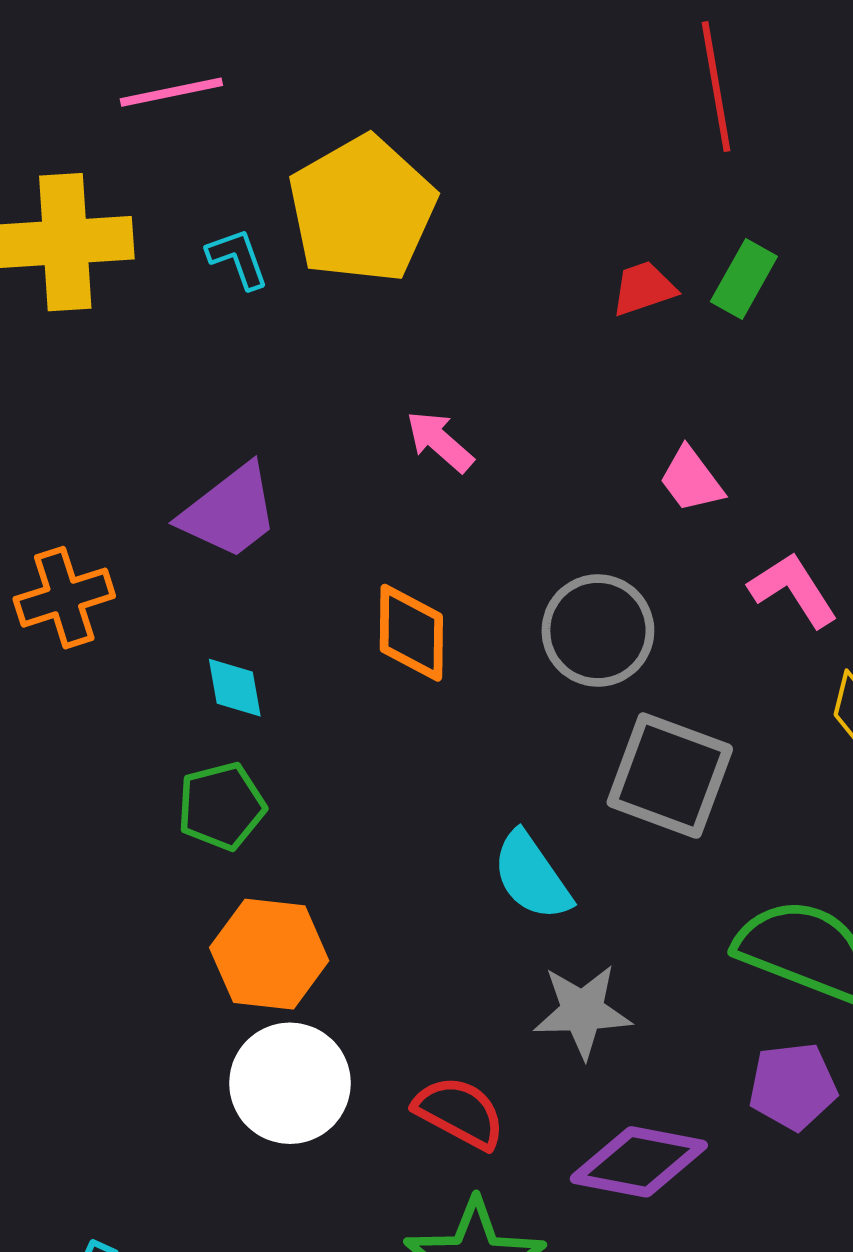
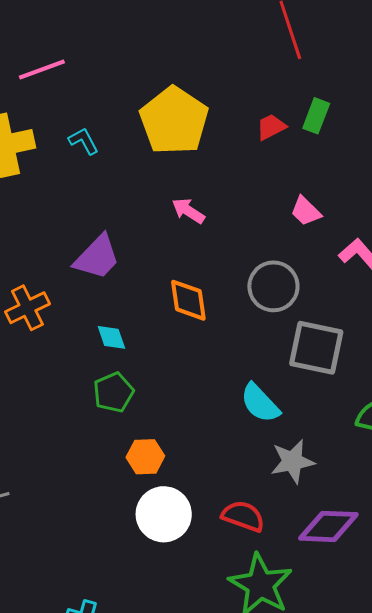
yellow pentagon: (362, 209) -> (174, 121), moved
orange hexagon: (269, 954) -> (145, 457), size x0.7

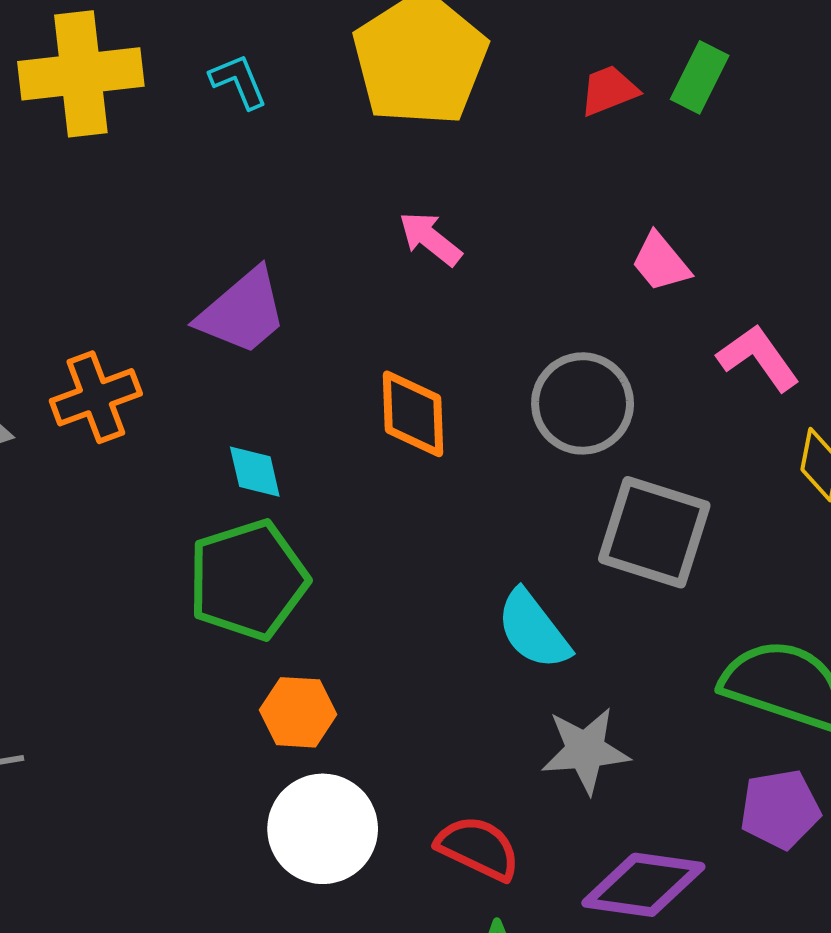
green pentagon: (113, 392) -> (248, 580), size x1.5

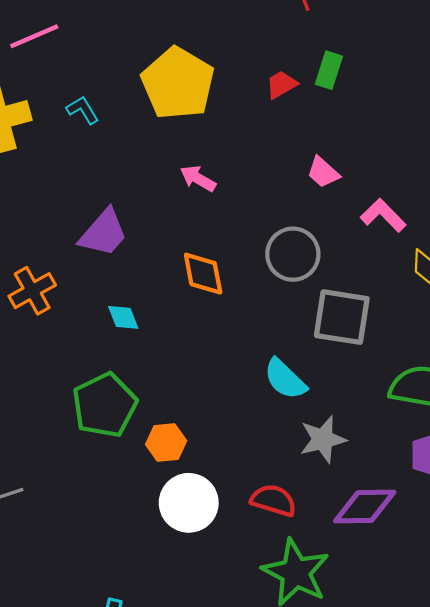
green pentagon: (248, 580) -> (105, 405), moved

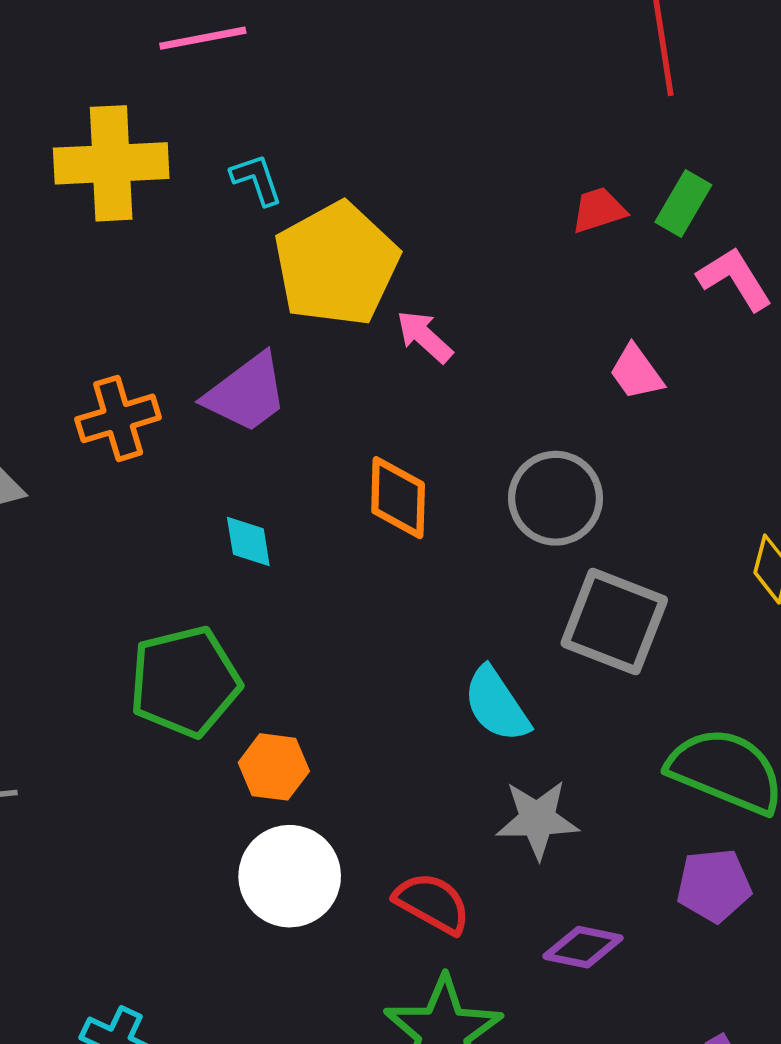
yellow pentagon: (178, 83) -> (336, 264), moved
pink L-shape: (383, 215) -> (735, 279), moved
orange cross: (32, 291) -> (118, 418), moved
purple diamond: (365, 507) -> (583, 947), size x0.7

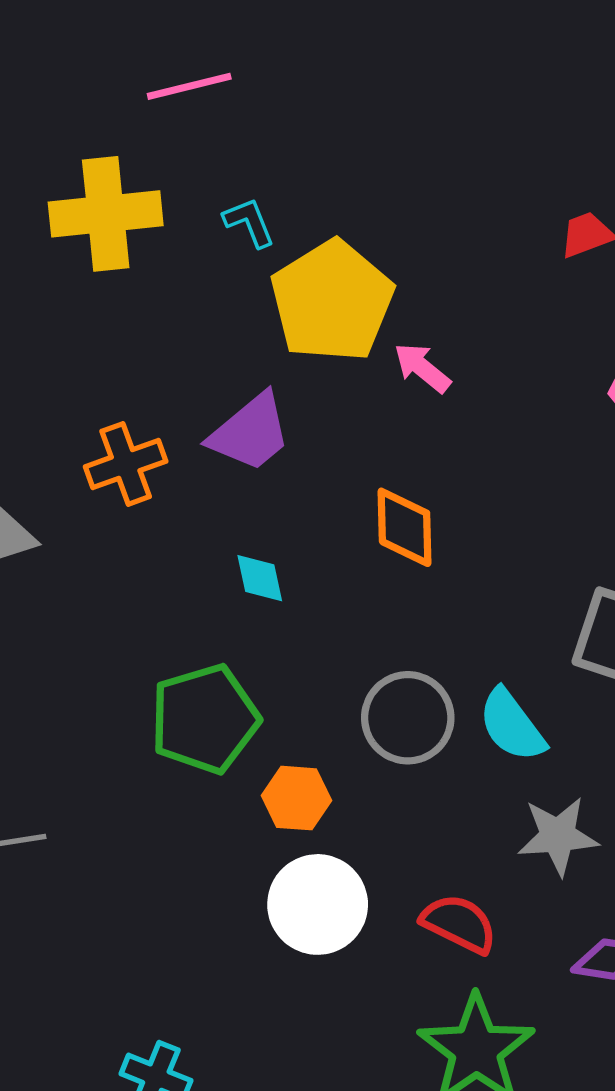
gray circle: (556, 498) -> (408, 718), moved

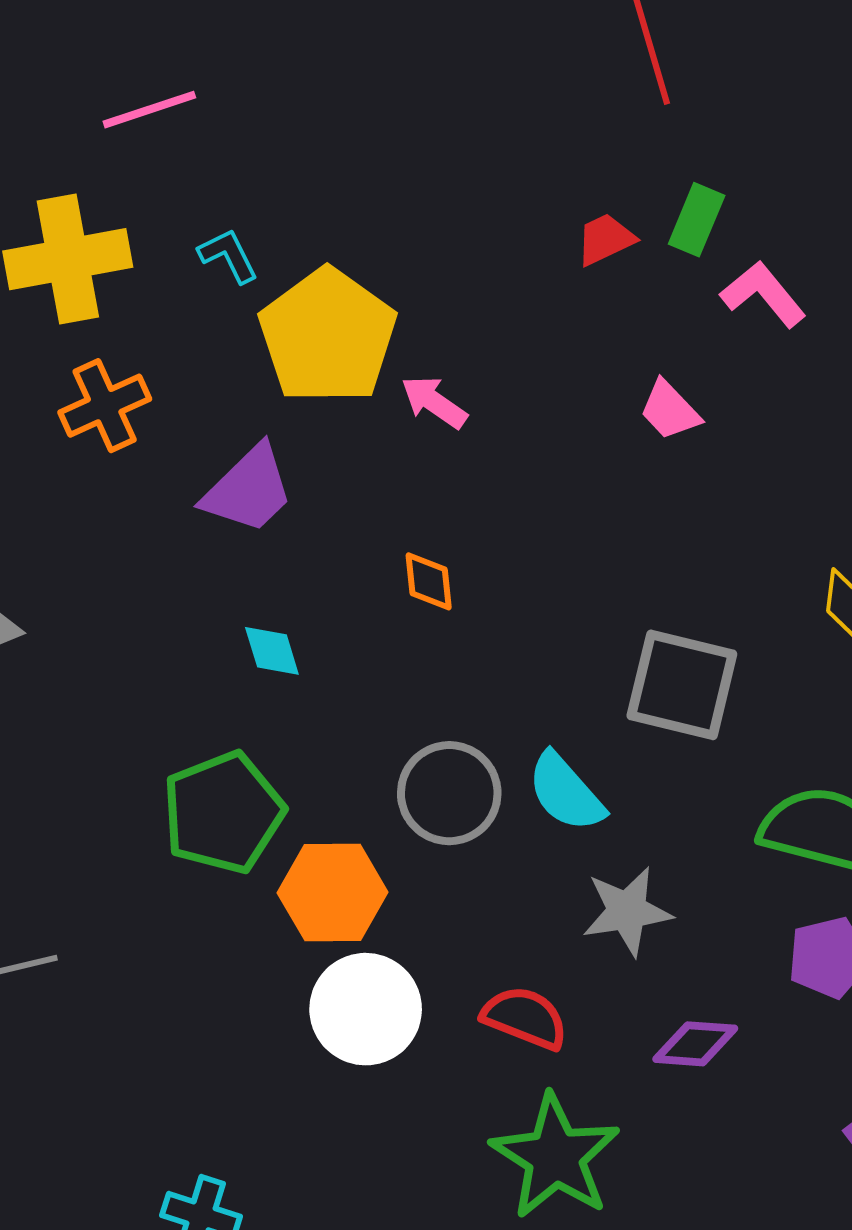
orange cross: (126, 464) -> (105, 406), moved
orange diamond: (405, 527) -> (429, 581), size x0.7
orange hexagon: (296, 798) -> (333, 893), size x1.4

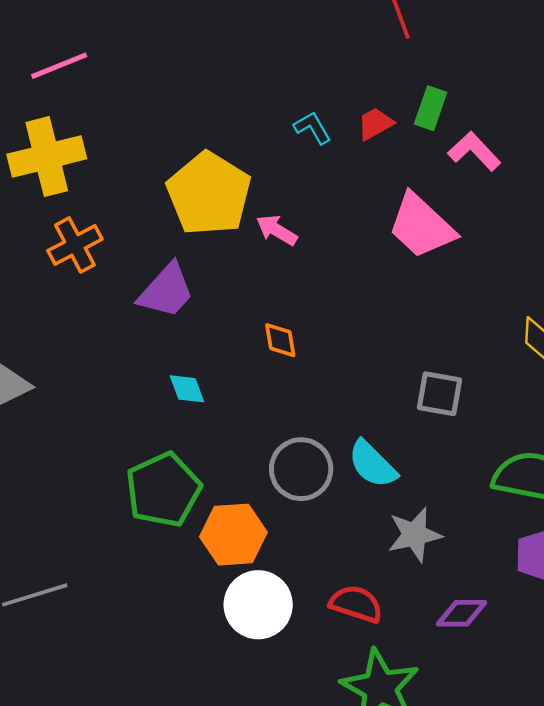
pink line: (149, 110) -> (59, 66), moved
cyan L-shape: (228, 256) -> (313, 128), moved
pink trapezoid: (670, 410) -> (421, 226), size x1.8
gray square: (682, 685) -> (440, 394), size x0.7

